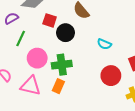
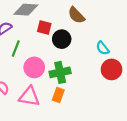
cyan semicircle: (104, 44) -> (103, 48), turned 32
red circle: (111, 76) -> (112, 69), moved

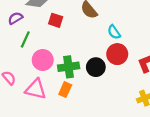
black circle: (62, 39) -> (96, 67), moved
cyan semicircle: (103, 48) -> (114, 32), moved
red circle: (112, 69) -> (117, 54), moved

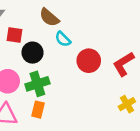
cyan semicircle: (114, 32) -> (63, 39), moved
black circle: (96, 67) -> (33, 53), moved

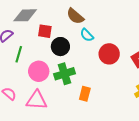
orange rectangle: (38, 110) -> (85, 94), moved

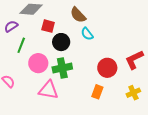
red circle: (109, 54) -> (107, 68), moved
orange rectangle: (85, 94) -> (97, 92), moved
pink triangle: (37, 100) -> (48, 90), moved

